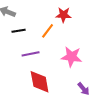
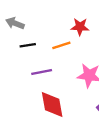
orange line: (48, 31) -> (61, 45), turned 35

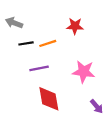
orange line: (61, 45) -> (48, 43), moved

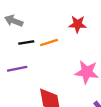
purple line: (39, 68) -> (17, 69), moved

